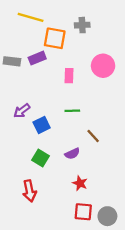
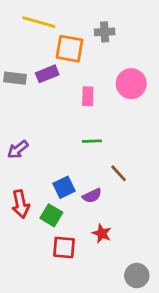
purple arrow: (22, 111) -> (18, 149), moved
blue square: (42, 125) -> (64, 187), moved
green square: (40, 158) -> (51, 215), moved
red arrow: (29, 191) -> (21, 204), moved
red square: (83, 212) -> (64, 247), moved

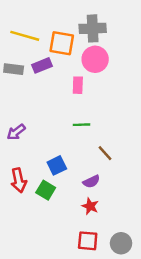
yellow line: (39, 22) -> (25, 36), moved
gray cross: (105, 32) -> (93, 28), size x1.5
pink circle: (131, 84) -> (95, 59), moved
purple semicircle: (92, 196) -> (91, 182), moved
red square: (64, 247) -> (88, 241), moved

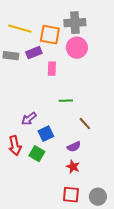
pink rectangle: (78, 85) -> (52, 69), moved
purple arrow: (16, 132) -> (29, 119), moved

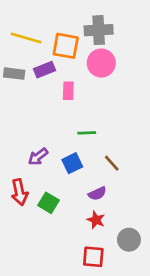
blue square: (46, 134) -> (72, 163), moved
gray circle: (98, 197) -> (129, 240), moved

